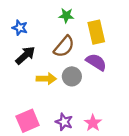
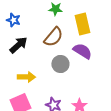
yellow arrow: (46, 79) -> (26, 77), moved

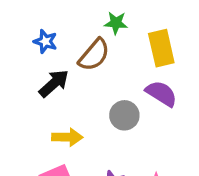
brown semicircle: (53, 37) -> (94, 55), moved

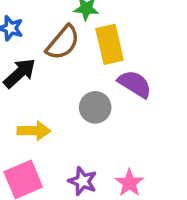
yellow rectangle: (161, 48) -> (110, 44), moved

